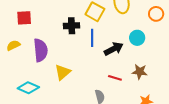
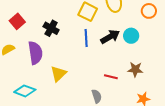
red square: (24, 18) -> (17, 21), turned -35
black cross: (72, 26) -> (51, 28), moved, turned 35
black arrow: (114, 49) -> (110, 37), moved

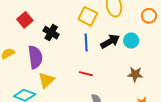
red square: (17, 21) -> (25, 20), moved
yellow triangle: (58, 74) -> (46, 80), moved
red line: (111, 77) -> (86, 74), moved

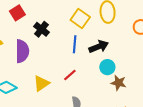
cyan circle: (131, 41) -> (107, 67), moved
red line: (86, 74) -> (70, 75), turned -64
yellow triangle: (46, 80) -> (41, 83), moved

